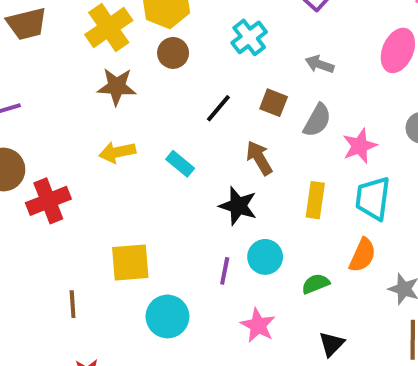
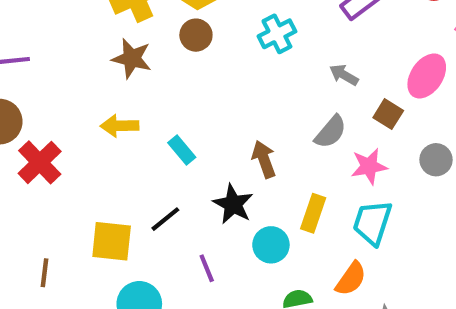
brown square: (274, 103) -> (388, 114), moved
black line: (218, 108) -> (165, 219), moved
red cross: (48, 201) -> (40, 162), turned -33
cyan circle: (265, 257) -> (271, 245), moved
purple line: (225, 271) -> (207, 268), turned -44

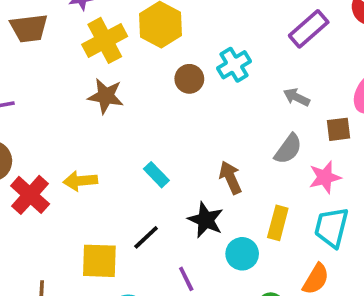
brown circle: (196, 35) -> (189, 79), moved
brown square: (388, 114) -> (339, 129), turned -35
yellow arrow: (120, 126) -> (80, 181), moved

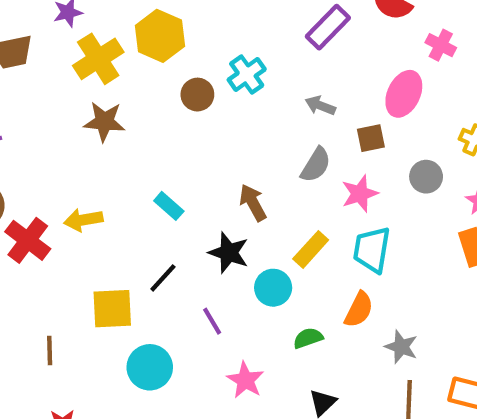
yellow rectangle: (278, 223) -> (311, 249), turned 32

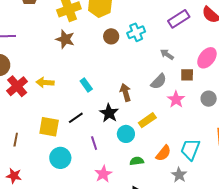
pink star: (360, 194) -> (176, 99), turned -30
cyan trapezoid: (372, 250) -> (190, 149), moved

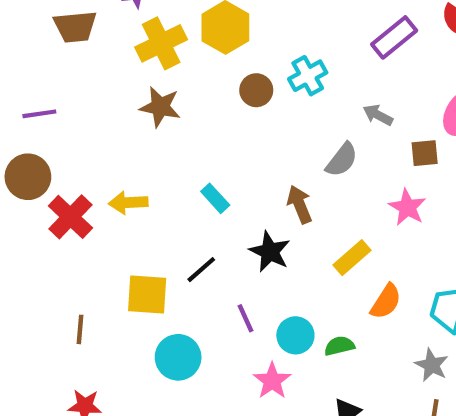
gray semicircle: (159, 81) -> (342, 160), moved
cyan circle: (126, 134) -> (295, 335), moved
orange semicircle: (163, 153) -> (386, 302), moved

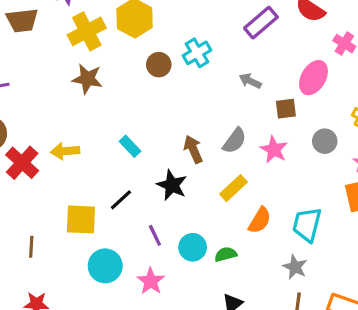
gray semicircle: (342, 160) -> (235, 141), moved
pink star: (272, 381) -> (151, 281), moved

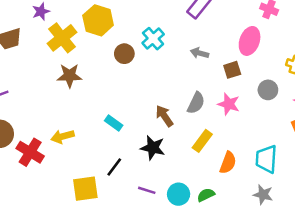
purple line: (155, 235) -> (147, 190), turned -36

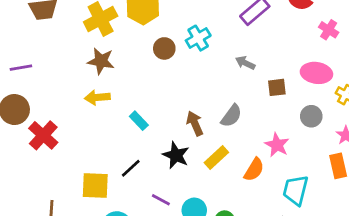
pink ellipse: (250, 41) -> (316, 73), moved, turned 68
pink star: (229, 104) -> (277, 145), moved
yellow arrow: (63, 137) -> (97, 97), moved
yellow rectangle: (202, 141) -> (216, 158), moved
orange semicircle: (228, 163) -> (254, 170), moved

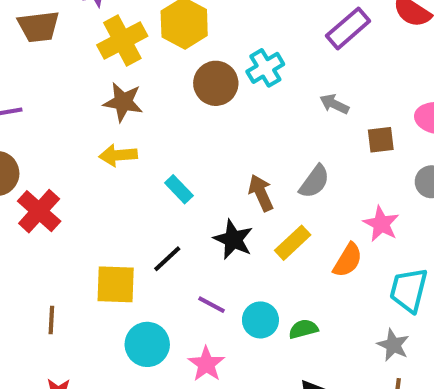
brown circle: (164, 48) -> (216, 83), size x1.4

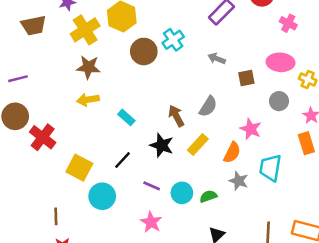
yellow square: (116, 284) -> (79, 168), moved, turned 30
brown line: (51, 320) -> (56, 216), moved
cyan circle: (147, 344) -> (102, 196), moved
gray star: (393, 345) -> (239, 181), moved

